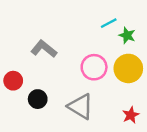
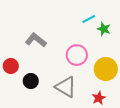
yellow circle: (128, 68) -> (106, 69), moved
red star: (131, 115) -> (99, 98), moved

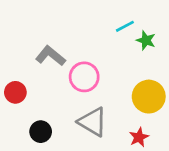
pink circle: (77, 55) -> (84, 77), moved
black circle: (31, 81) -> (41, 132), moved

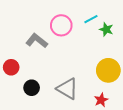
pink circle: (84, 77) -> (61, 25), moved
black circle: (41, 132) -> (32, 88), moved

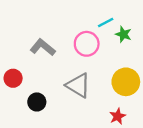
pink circle: (61, 25) -> (87, 44), moved
gray triangle: (67, 89) -> (78, 85), moved

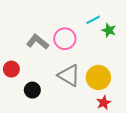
pink circle: (87, 44) -> (65, 39), moved
yellow circle: (126, 82) -> (98, 77), moved

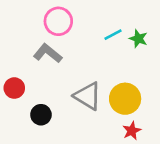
cyan line: (93, 20) -> (113, 35), moved
pink circle: (65, 39) -> (58, 21), moved

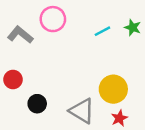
green star: (138, 39) -> (133, 28), moved
gray L-shape: (48, 53) -> (20, 35), moved
gray triangle: (88, 96) -> (82, 111), moved

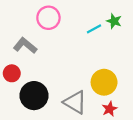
green star: (133, 28) -> (114, 21), moved
gray L-shape: (20, 35) -> (25, 46), moved
black circle: (37, 104) -> (34, 96), size x1.6

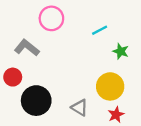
green star: (114, 21) -> (121, 51), moved
gray triangle: (75, 102) -> (80, 108), size x0.7

